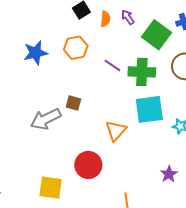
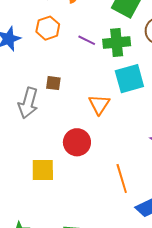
gray arrow: (46, 119) -> (28, 103), turned -40

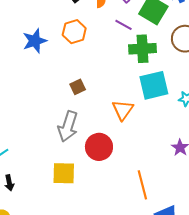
purple line: (87, 40) -> (124, 25), moved
brown square: (53, 83) -> (78, 87), turned -35
gray arrow: (28, 103) -> (68, 126), moved

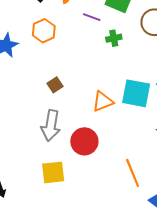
green cross: (142, 49) -> (114, 38), size x0.6
cyan square: (154, 85) -> (136, 93), moved, turned 32
orange triangle: (123, 110) -> (103, 101), turned 40

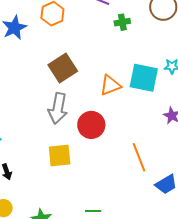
brown square: (55, 85) -> (63, 68), size x1.8

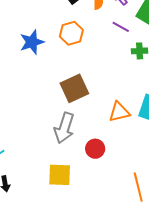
red circle: (91, 125) -> (95, 149), size x0.7

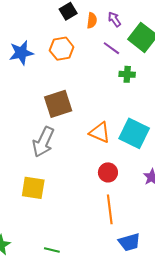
orange triangle: (119, 112) -> (100, 132), turned 30
red circle: (95, 149) -> (108, 172), moved

